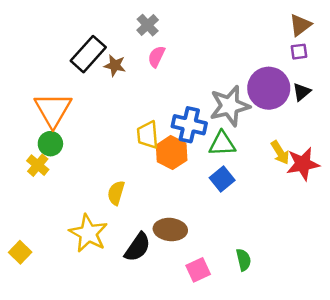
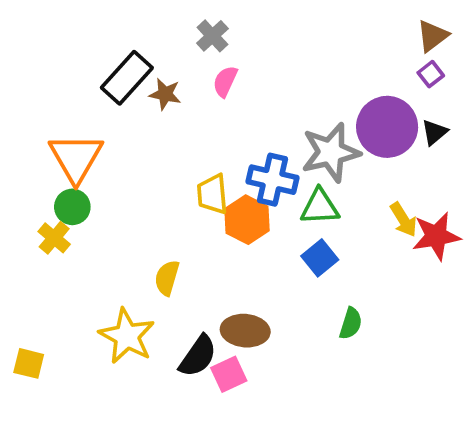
purple square: (299, 52) -> (431, 74), turned -30
yellow square: (20, 252) -> (29, 363), turned -30
green semicircle: (244, 260) -> (351, 323), moved, turned 30
pink square: (198, 270) -> (229, 374), moved

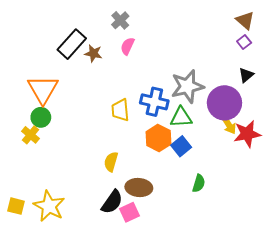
brown triangle: (433, 36) -> (245, 20), turned -42
purple circle: (387, 127) -> (224, 103), moved
orange hexagon: (247, 220) -> (158, 138), moved
yellow semicircle: (167, 278) -> (111, 162), moved
yellow star: (127, 336) -> (49, 206), moved

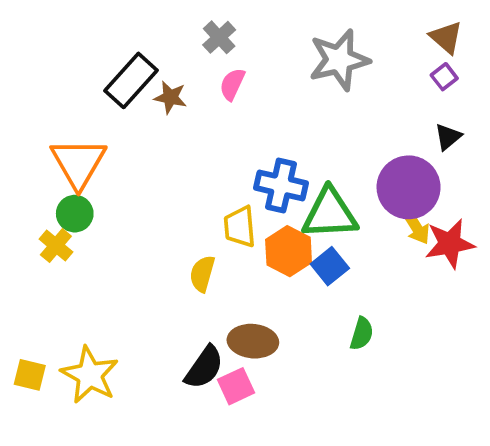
gray star: (187, 86) -> (339, 60), moved
yellow trapezoid: (120, 110) -> (240, 227), moved
green triangle: (181, 117) -> (330, 214), size x1.4
yellow semicircle: (111, 162) -> (202, 274), moved

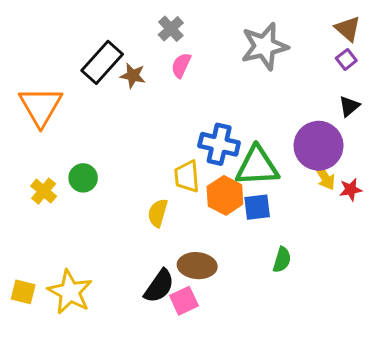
orange triangle: (78, 163) -> (41, 106), moved
green circle: (75, 214) -> (83, 178), moved
red star: (450, 244) -> (351, 190), size x0.6
blue square: (330, 266) -> (257, 207), turned 32

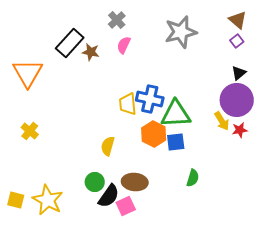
purple circle: (319, 146) -> (237, 100), moved
yellow trapezoid: (187, 176) -> (128, 104), moved
green circle: (83, 178) -> (95, 182), moved

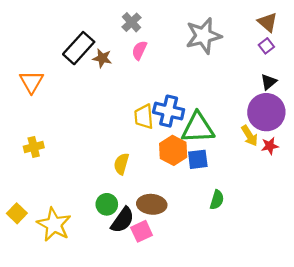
orange triangle: (28, 73) -> (31, 82), size x0.7
yellow cross: (30, 131) -> (34, 147), turned 36
yellow square: (16, 200) -> (17, 213), moved, turned 30

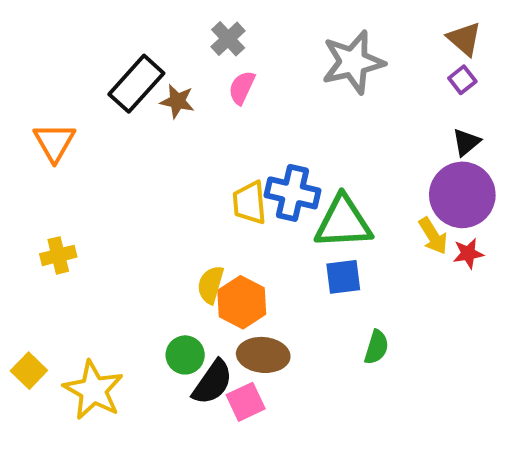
orange hexagon: (173, 150) -> (242, 302), moved

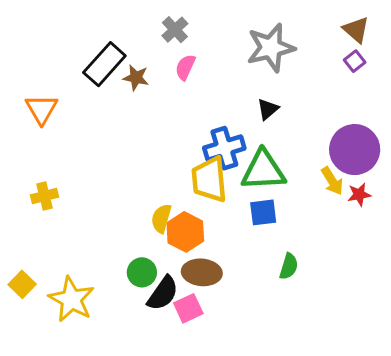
black triangle: (466, 142) -> (268, 109), moved
blue cross: (292, 193) -> (224, 148), turned -30
yellow trapezoid: (250, 203) -> (209, 179), moved, size x1.4

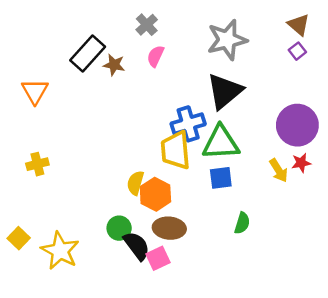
black triangle: (268, 109) -> (225, 91), size x2.0
yellow arrow: (332, 181) -> (279, 170), moved
black semicircle: (163, 293) -> (137, 246), turned -72

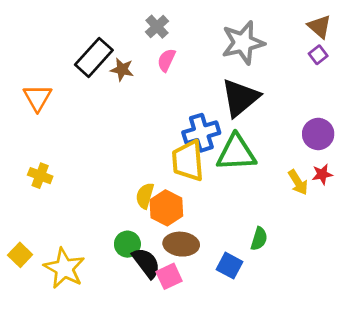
purple circle: (297, 125) -> (318, 134), size x0.7
yellow cross: (37, 164) -> (40, 176), turned 35
blue square: (221, 178) -> (229, 266), moved, turned 35

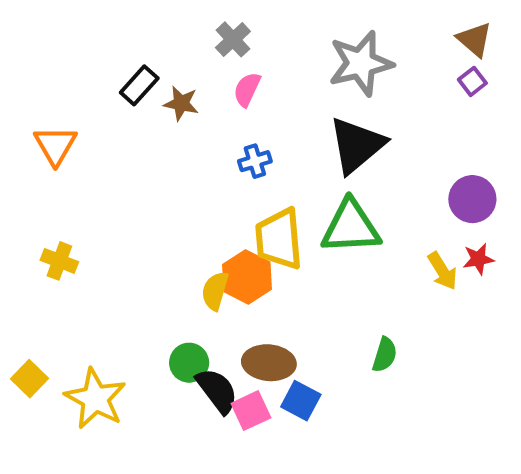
black rectangle: (94, 57) -> (139, 85), size x0.7
blue cross: (201, 133) -> (255, 161), moved, size x0.6
orange hexagon: (166, 208) -> (247, 277), moved
blue square: (229, 266) -> (301, 401), moved

